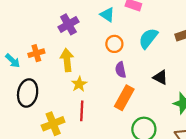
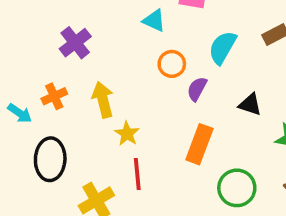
purple cross: (68, 24) -> (75, 43), moved
purple semicircle: (121, 70) -> (197, 89), moved, turned 49

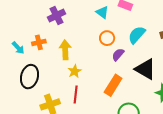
black triangle: (250, 104) -> (145, 69), size x1.6

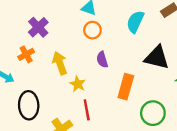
orange circle: (107, 38) -> (92, 30), moved
orange cross: (39, 42) -> (26, 54), moved
purple semicircle: (118, 55) -> (102, 60), moved, turned -40

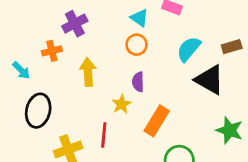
black triangle: (157, 58) -> (210, 80), moved
yellow star: (78, 84) -> (121, 104), moved

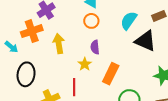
orange cross: (52, 51) -> (32, 31), size x1.5

